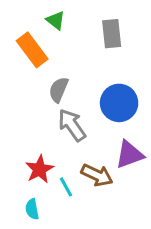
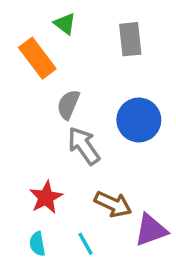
purple triangle: (129, 155) -> (151, 230), moved
cyan line: (66, 187) -> (86, 244), moved

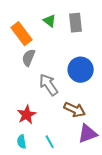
green triangle: (65, 24) -> (50, 21), moved
gray semicircle: (68, 105) -> (29, 58), moved
brown arrow: (113, 204) -> (75, 110), moved

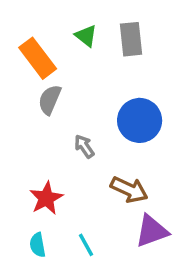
gray arrow: (49, 85) -> (84, 146), size x0.6

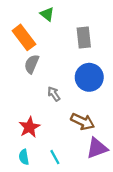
green triangle: (86, 36) -> (47, 14), moved
gray rectangle: (131, 39) -> (84, 37), moved

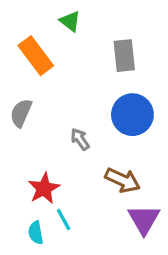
gray semicircle: (32, 64) -> (21, 113), moved
purple triangle: (97, 148) -> (144, 220), turned -40
cyan line: (55, 157) -> (64, 220), moved

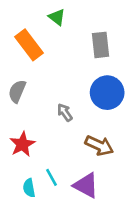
red star: (44, 188) -> (22, 144), moved
purple triangle: (144, 220) -> (86, 185), moved, turned -32

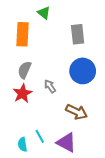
orange rectangle: (29, 45) -> (22, 34), turned 40
gray semicircle: (17, 91) -> (24, 70), moved
red star: (22, 144) -> (22, 93), moved

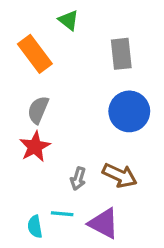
orange rectangle: (22, 34) -> (35, 54), turned -40
gray arrow: (50, 86) -> (78, 179), moved, turned -128
cyan line: (40, 136) -> (62, 214), turned -56

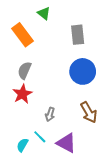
brown arrow: (120, 175) -> (89, 112), moved, turned 35
cyan line: (62, 214) -> (40, 137), turned 40
cyan semicircle: (35, 227) -> (22, 145), turned 40

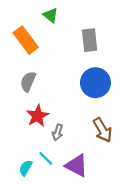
red star: (22, 94) -> (37, 116), moved

